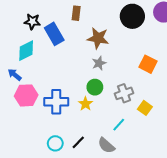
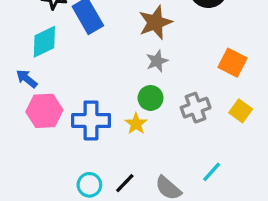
brown star: (98, 38) -> (155, 22), turned -30
yellow square: (145, 108) -> (241, 111), moved
cyan line: (119, 125) -> (212, 172), moved

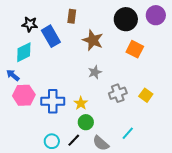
brown star: (155, 22) -> (93, 40), turned -30
gray star: (157, 61) -> (95, 72), moved
orange square: (233, 63) -> (135, 49), moved
green circle: (151, 98) -> (86, 122), moved

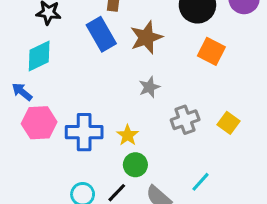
blue rectangle: (51, 36) -> (101, 34), moved
brown star: (93, 40) -> (146, 37), turned 30

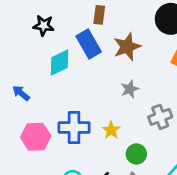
cyan diamond: (39, 56) -> (59, 63), moved
pink hexagon: (39, 123) -> (36, 137), moved
green circle: (135, 165) -> (136, 154), moved

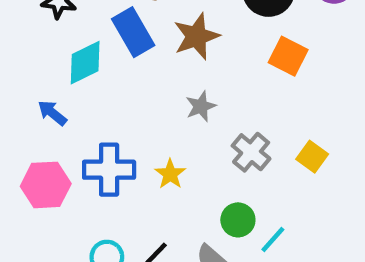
blue arrow: (21, 93) -> (52, 113), moved
gray cross: (160, 117) -> (251, 152), turned -30
green circle: (136, 154) -> (238, 220), moved

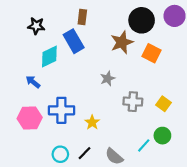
brown star: (196, 36) -> (122, 42), moved
gray cross: (251, 152) -> (133, 102), turned -36
yellow star: (170, 174) -> (92, 122), moved
green circle: (238, 220) -> (162, 136), moved

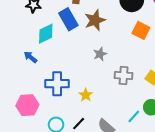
brown star: (122, 42) -> (95, 20), moved
pink hexagon: (30, 118) -> (27, 105), moved

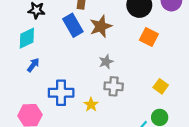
cyan diamond: (46, 34) -> (27, 38), moved
blue arrow: (30, 57) -> (33, 65), turned 88
gray cross: (124, 76) -> (114, 86), moved

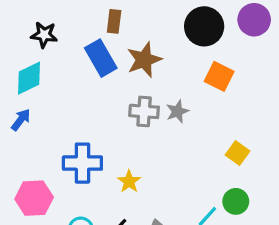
gray star: (106, 62) -> (177, 111), moved
blue arrow: (33, 65) -> (21, 120), moved
gray cross: (114, 86) -> (144, 111), moved

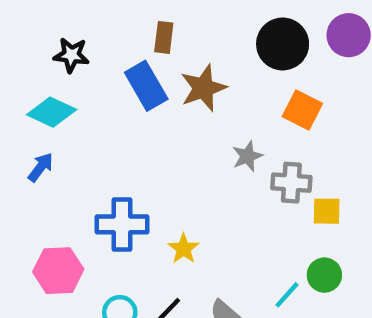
cyan diamond: (29, 78) -> (52, 112), turned 51
gray cross: (144, 111) -> (291, 183), moved
yellow square: (237, 153) -> (327, 211), turned -35

